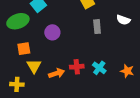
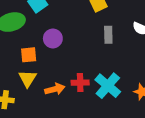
orange square: (24, 49) -> (29, 55), moved
cyan cross: (99, 68) -> (108, 86), size x1.5

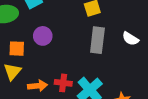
gray rectangle: (108, 35) -> (97, 40), size x1.5

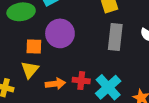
purple circle: (43, 36) -> (60, 33), size x1.5

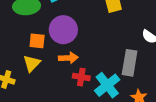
gray rectangle: (115, 37) -> (130, 63), moved
orange arrow: (55, 84) -> (68, 58), moved

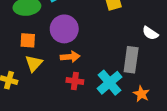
orange square: (37, 41) -> (28, 40), moved
red cross: (81, 77) -> (75, 81), moved

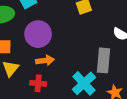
red cross: (75, 81) -> (38, 83), moved

